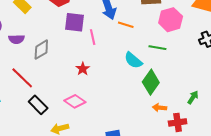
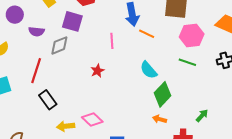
purple square: (75, 22) -> (72, 21), moved
green line: (157, 48) -> (187, 62), moved
red line: (22, 78) -> (36, 71), turned 55
pink diamond: (75, 101) -> (92, 119), moved
orange arrow: (160, 108) -> (160, 119), moved

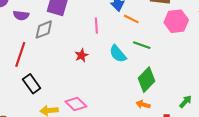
green line: (187, 62) -> (142, 45), moved
cyan semicircle: (149, 70) -> (118, 54), moved

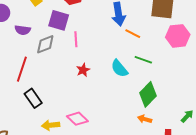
pink line: (96, 26) -> (76, 39), moved

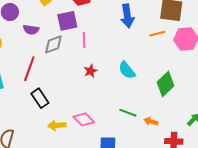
purple square: (59, 20) -> (67, 21), turned -30
orange line: (133, 34) -> (157, 34), moved, turned -42
green line: (143, 60) -> (128, 113), moved
green diamond: (148, 94) -> (165, 84), moved

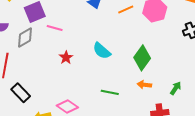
pink line: (84, 40) -> (55, 28), turned -63
orange arrow: (151, 121) -> (144, 85), moved

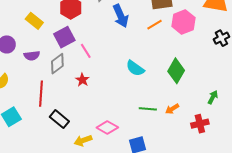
pink line: (55, 28) -> (86, 51), turned 49
red star: (66, 58) -> (82, 80), moved
orange arrow: (144, 85) -> (172, 109), moved, turned -32

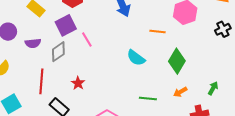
orange line: (154, 25) -> (158, 32), moved, turned 35
red star: (82, 80) -> (78, 83), moved
orange arrow: (172, 109) -> (180, 92), moved

